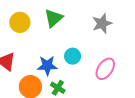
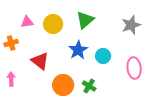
blue star: (47, 66) -> (78, 50), moved, turned -30
pink ellipse: (105, 69) -> (134, 68), turned -40

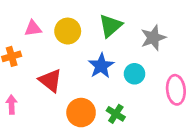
gray star: (131, 25) -> (153, 38), moved

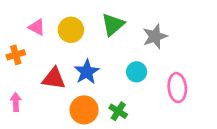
pink triangle: (33, 28) -> (37, 27), turned 36
blue star: (101, 66) -> (87, 72), moved
red triangle: (50, 80) -> (54, 78), turned -30

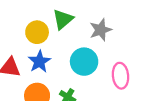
yellow circle: (71, 30) -> (37, 32), moved
cyan circle: (137, 72) -> (84, 62), size x1.5

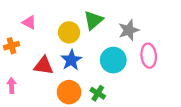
pink ellipse: (120, 76) -> (149, 56), moved

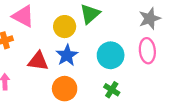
pink triangle: (29, 22) -> (23, 16), size x1.5
gray star: (129, 30) -> (150, 19), moved
green cross: (98, 93) -> (112, 90), moved

